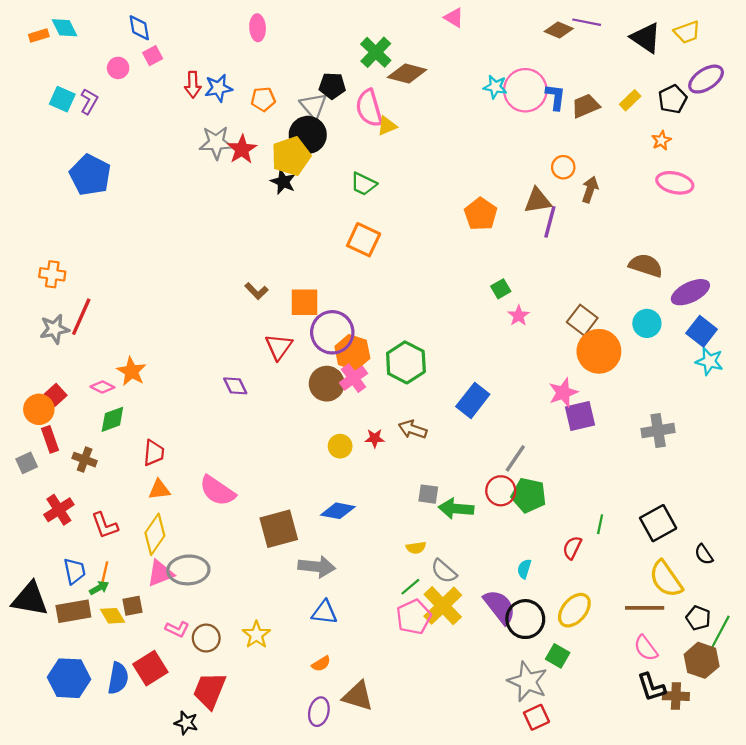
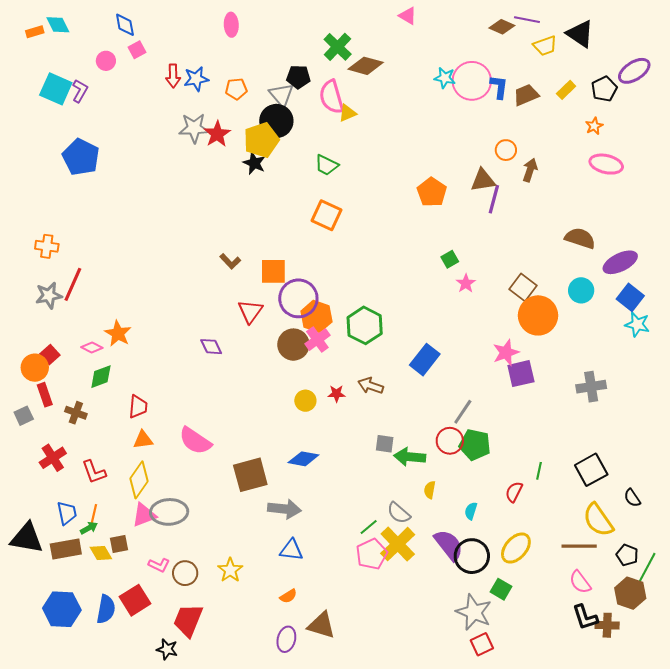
yellow trapezoid: (687, 32) -> (545, 46), moved
cyan square: (62, 99) -> (56, 89), size x1.4
yellow semicircle: (416, 548) -> (430, 490), moved, turned 108

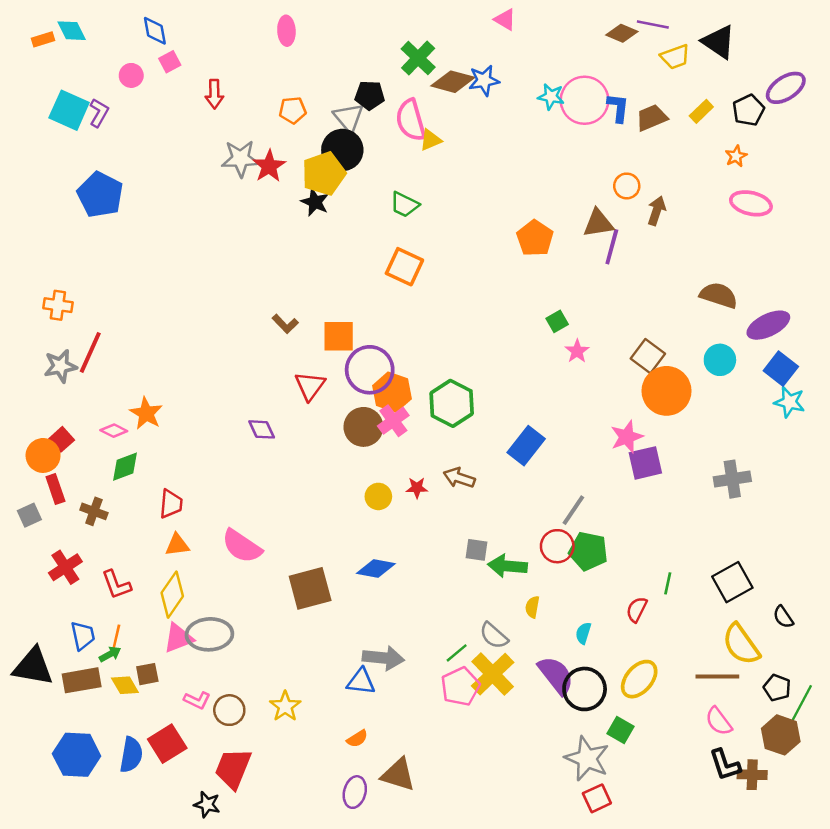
blue star: (196, 79) -> (484, 80), moved
gray arrow: (284, 509) -> (383, 658), moved

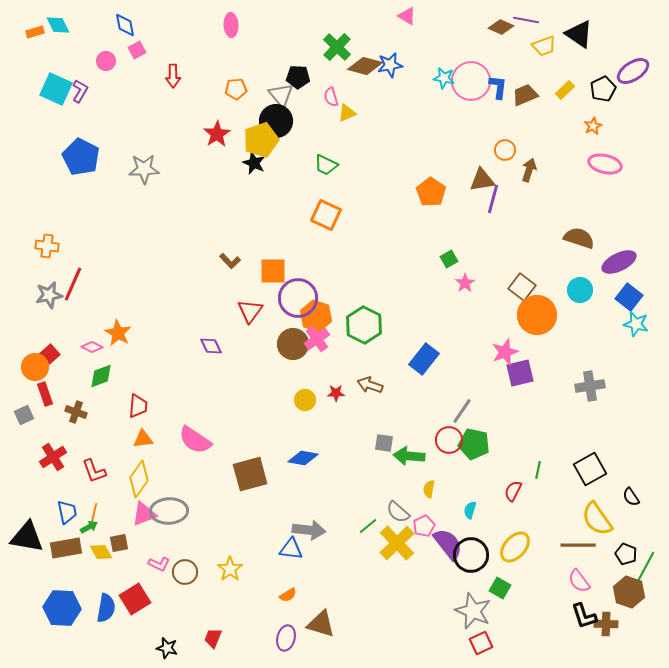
pink semicircle: (411, 120) -> (331, 97), size x0.6
gray star: (240, 159) -> (144, 169), moved
pink pentagon: (460, 686) -> (424, 526), moved, size x0.7
red trapezoid: (233, 768) -> (213, 638), moved, size x0.6

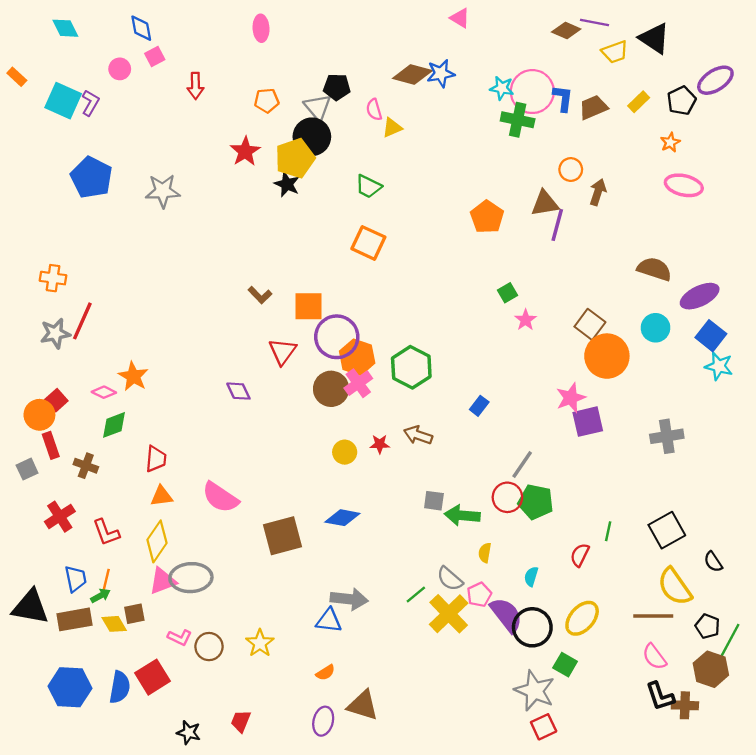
orange rectangle: (35, 32) -> (17, 77), moved, turned 60
green cross: (337, 47) -> (518, 120), moved, turned -32
blue rectangle: (424, 359) -> (479, 406), size x0.6

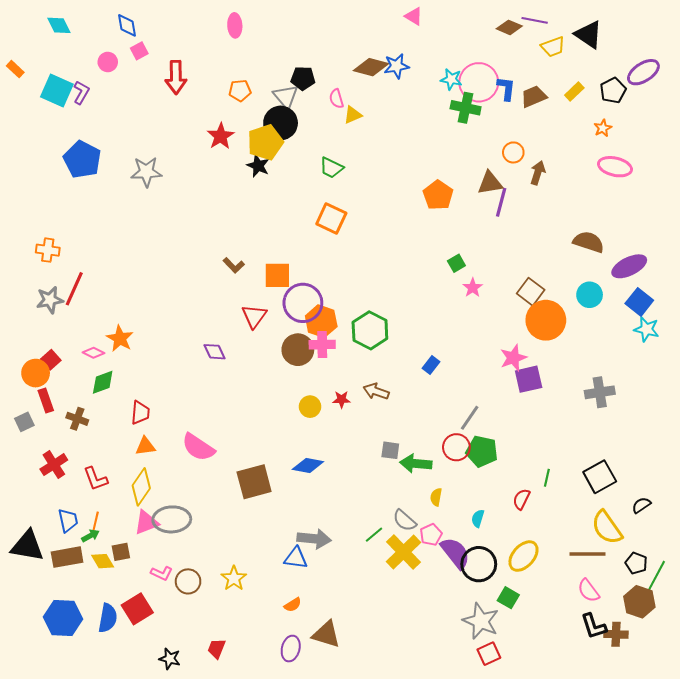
red arrow: (195, 86) -> (176, 77), size x1.4
pink cross: (358, 383) -> (322, 345), turned 35
black semicircle: (713, 562) -> (641, 505), turned 90

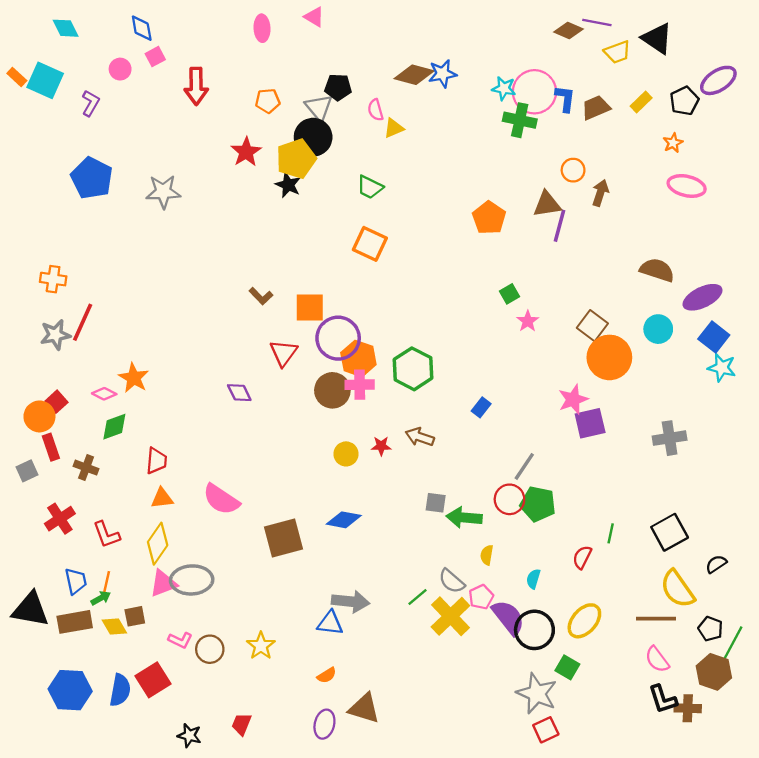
pink triangle: (414, 16) -> (314, 17), moved
cyan square: (57, 90) -> (45, 80), moved

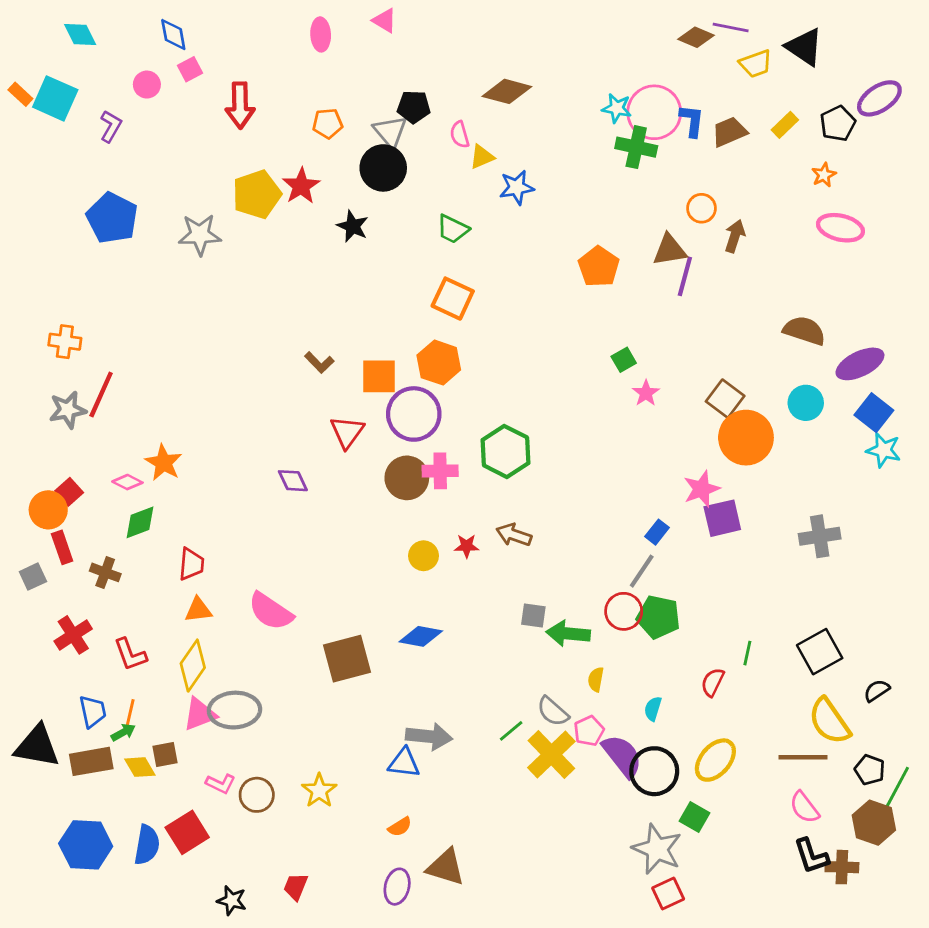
blue star: (443, 74) -> (517, 187), moved
yellow pentagon: (296, 159) -> (257, 194), moved
orange hexagon: (358, 359) -> (439, 363), moved
blue rectangle: (481, 407) -> (657, 532), moved

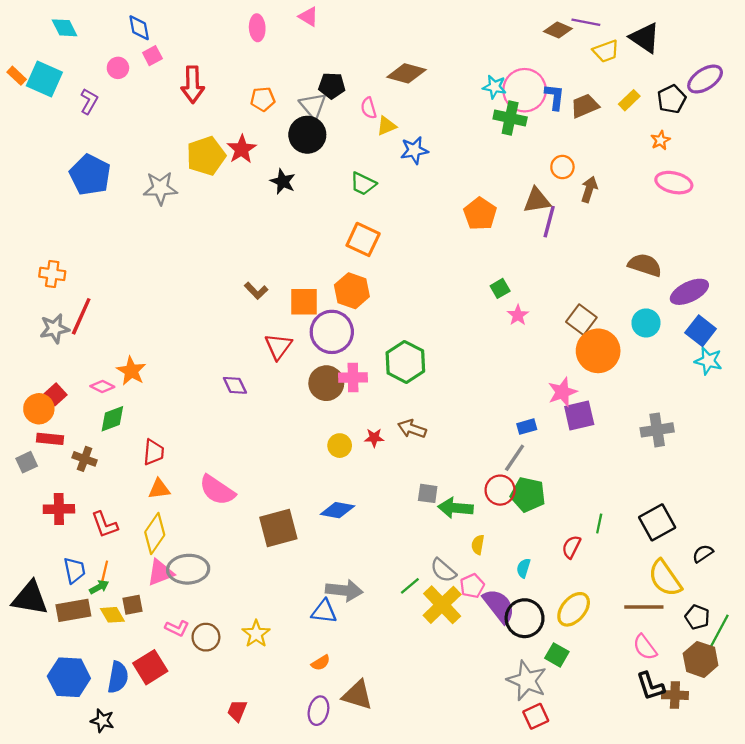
blue rectangle: (657, 532) -> (527, 427), turned 36
red rectangle: (62, 547) -> (50, 439), turned -65
red cross: (73, 635) -> (59, 509), turned 32
black star: (232, 900) -> (102, 721), moved

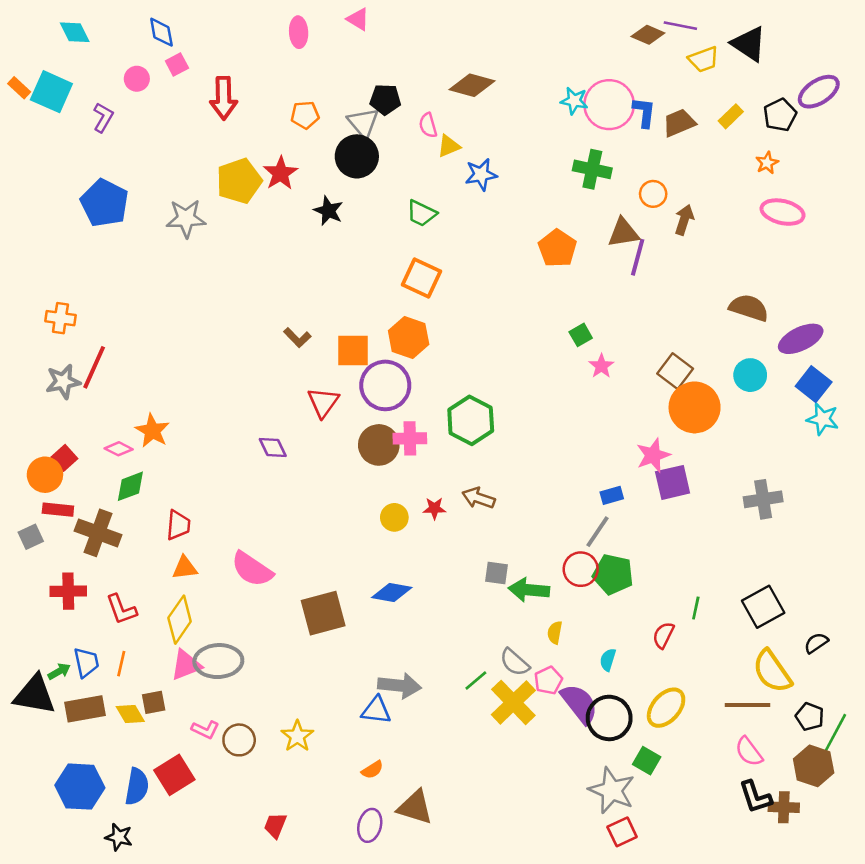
green cross: (510, 118) -> (592, 169), moved
brown cross: (85, 459) -> (98, 533), size x1.6
green arrow: (99, 587) -> (59, 671), moved

